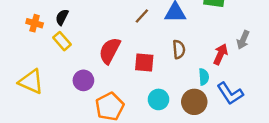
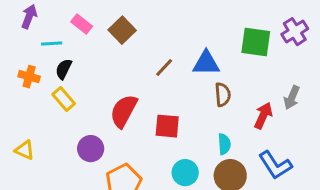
brown semicircle: (179, 49) -> (223, 95), moved
cyan semicircle: (204, 77) -> (224, 144), moved
yellow triangle: (31, 82) -> (25, 150), size x0.6

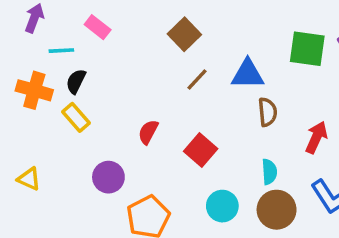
brown square: (122, 30) -> (184, 34), moved
orange cross: (29, 77) -> (34, 90), size x1.4
red semicircle: (124, 111) -> (148, 132), size x0.6
red square: (167, 126) -> (201, 150), turned 36

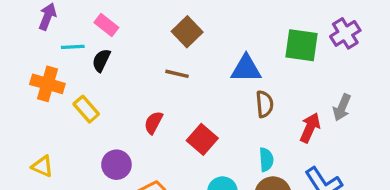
brown line: (197, 80) -> (177, 74), moved, turned 60
black semicircle: (76, 81) -> (101, 60), moved

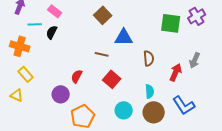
blue triangle: (246, 69) -> (124, 37), moved
brown line: (177, 74) -> (102, 54), moved
yellow rectangle: (86, 109) -> (26, 74), moved
red semicircle: (153, 123) -> (77, 76), moved

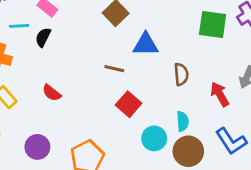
red arrow: (176, 72) -> (220, 94), turned -54
red semicircle: (77, 76) -> (52, 93), moved, turned -80
purple circle: (61, 94) -> (37, 147), moved
cyan circle: (124, 110) -> (154, 138), moved

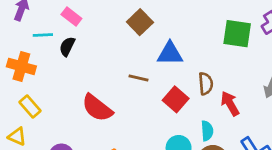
red semicircle: (52, 93) -> (97, 108), moved, size x1.6
red arrow: (220, 94) -> (230, 104), moved
red square: (129, 104) -> (176, 99), moved

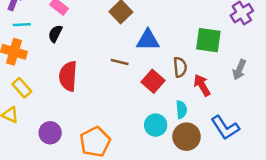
green square: (237, 34) -> (208, 40), moved
cyan line: (43, 35) -> (22, 25), moved
red semicircle: (97, 108) -> (68, 76), moved, turned 56

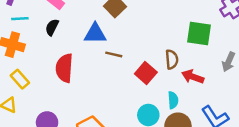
blue triangle: (148, 40) -> (95, 33), moved
red arrow: (202, 85) -> (193, 77), turned -40

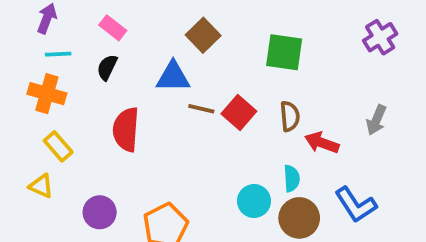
green square: (199, 33) -> (284, 52), moved
red square: (146, 73) -> (239, 113), moved

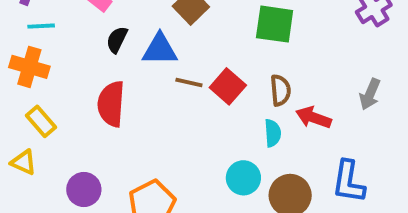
black semicircle: (107, 67) -> (117, 40), moved
cyan semicircle: (292, 178) -> (273, 133), moved
blue L-shape: (356, 205) -> (349, 182), turned 42

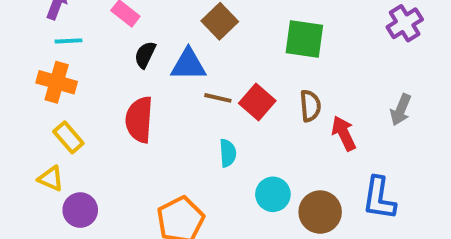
red arrow: (313, 117) -> (344, 133), turned 44
cyan semicircle: (273, 133) -> (228, 153), moved
purple circle: (84, 189) -> (80, 210), moved

